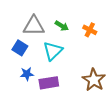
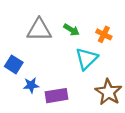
blue square: (20, 48) -> (14, 64), moved
cyan triangle: (53, 51) -> (87, 59), moved

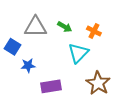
blue square: (14, 64) -> (12, 47), moved
blue star: (31, 85) -> (28, 65), moved

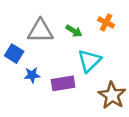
orange cross: (94, 31) -> (106, 22), moved
purple rectangle: (51, 86) -> (63, 83), moved

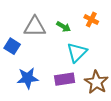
blue star: (32, 75) -> (28, 78), moved, size x1.5
purple rectangle: (63, 83) -> (65, 79), moved

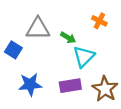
green arrow: (64, 27) -> (68, 38), moved

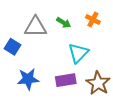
green arrow: (68, 38) -> (64, 23), moved

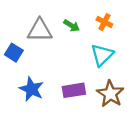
cyan triangle: (78, 53) -> (102, 55), moved
blue star: (28, 79) -> (32, 89), turned 30

